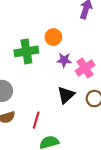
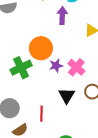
orange circle: (53, 37) -> (41, 48), size x1.5
red line: (36, 120) -> (41, 114), moved

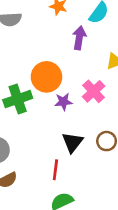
pink cross: (76, 67) -> (94, 91), moved
red line: (41, 114) -> (55, 170), moved

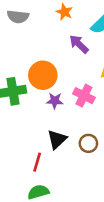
purple arrow: (79, 38) -> (79, 44), turned -65
pink cross: (94, 91) -> (84, 96), turned -30

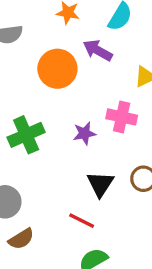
orange circle: (43, 75) -> (57, 69), moved
red line: (37, 162) -> (82, 221), turned -66

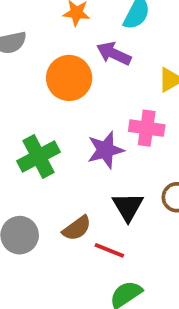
purple star: (84, 133) -> (105, 150), size x1.4
brown semicircle: (21, 239) -> (77, 228), moved

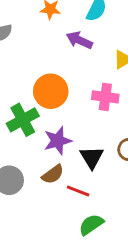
orange circle: (69, 78) -> (51, 91), moved
purple star: (105, 150) -> (58, 141), moved

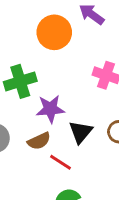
orange circle: (51, 91) -> (54, 32), moved

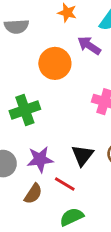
purple star: (50, 109) -> (40, 159), moved
brown semicircle: (39, 141) -> (33, 194), moved, turned -30

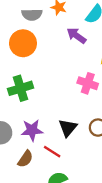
gray semicircle: (16, 26) -> (32, 15), moved
orange circle: (55, 63) -> (23, 43), moved

